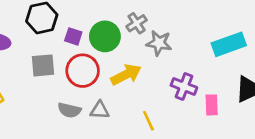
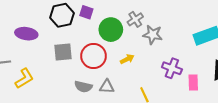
purple square: (73, 36) -> (86, 12), moved
yellow arrow: (126, 75) -> (127, 59), size x0.6

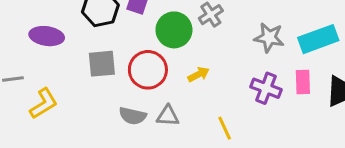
gray star: (153, 35) -> (269, 38), moved
pink rectangle: (193, 83) -> (303, 82), moved

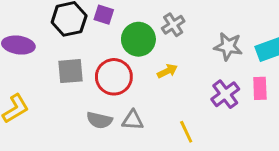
yellow arrow: (199, 74) -> (167, 71), moved
purple cross: (266, 88) -> (225, 94), turned 32

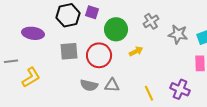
gray cross: (173, 25) -> (151, 21), moved
purple cross: (225, 94) -> (180, 89), moved, turned -30

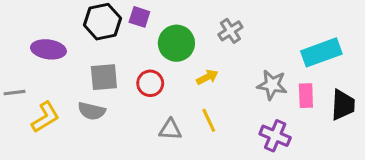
gray star: (178, 34) -> (272, 85), moved
red circle: (99, 55) -> (150, 83), size x0.7
gray semicircle: (89, 85) -> (92, 111), moved
yellow line: (149, 93) -> (209, 120), moved

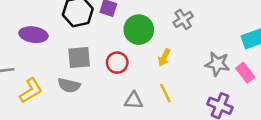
yellow arrow: (207, 77) -> (164, 57), turned 144
pink rectangle: (306, 96) -> (245, 73), turned -36

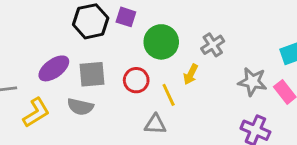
gray cross: (183, 19) -> (213, 45), moved
purple ellipse: (33, 35) -> (54, 68), moved, turned -44
yellow line: (165, 93) -> (169, 95), moved

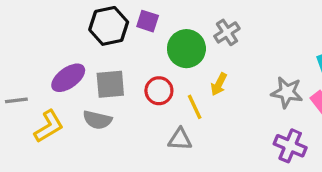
gray cross: (213, 45) -> (227, 32), moved

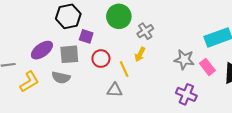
purple square: (148, 21) -> (86, 36), moved
gray cross: (227, 32) -> (145, 31), moved
green circle: (186, 49) -> (119, 16), moved

